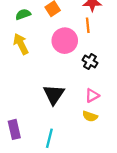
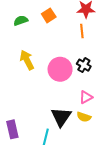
pink circle: (65, 41) -> (60, 69), moved
yellow arrow: (21, 44) -> (27, 60), moved
black triangle: (54, 94) -> (61, 117), moved

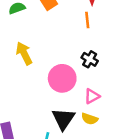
pink circle: (60, 69) -> (62, 78), moved

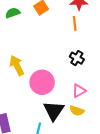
yellow arrow: (24, 53) -> (17, 65), moved
pink circle: (62, 78) -> (42, 82), moved

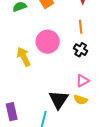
orange line: (75, 23) -> (81, 27), moved
pink circle: (42, 82) -> (48, 42), moved

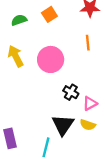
black cross: (81, 50) -> (71, 92), moved
yellow arrow: (24, 57) -> (16, 56), moved

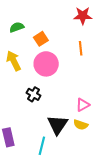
orange square: (49, 14) -> (41, 39), moved
black cross: (71, 92) -> (34, 94), moved

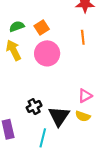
green semicircle: (17, 27) -> (17, 26), moved
black cross: (34, 94) -> (34, 106), moved, turned 32

